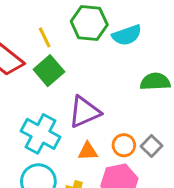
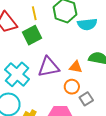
orange circle: (124, 145) -> (72, 87), moved
orange triangle: (88, 151) -> (76, 67), moved

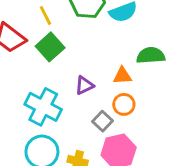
purple triangle: (48, 67) -> (84, 85), size x0.6
gray square: (86, 99) -> (102, 121), moved

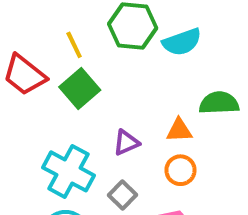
gray square: (102, 121) -> (122, 195), moved

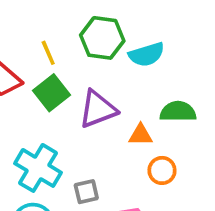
purple triangle: (126, 143) -> (98, 109), moved, size x1.6
orange circle: (180, 170) -> (162, 170), moved
gray square: (122, 195) -> (86, 192), turned 30

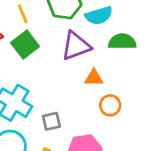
purple triangle: (98, 109) -> (76, 46), moved
green semicircle: (178, 112) -> (122, 42), moved

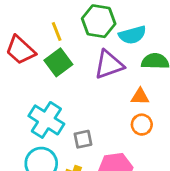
orange triangle: (94, 78) -> (140, 97), moved

